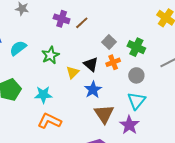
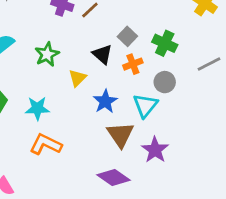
black triangle: (91, 64) -> (102, 54), moved
cyan triangle: (136, 101) -> (145, 106), moved

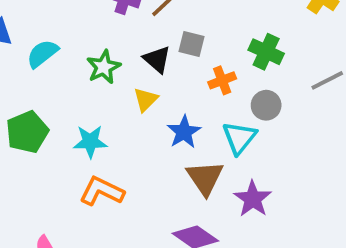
gray square: (127, 36) -> (192, 44), moved, turned -30
black triangle: (102, 54) -> (157, 59), moved

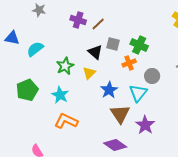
green cross: (266, 52) -> (139, 45), moved
green star: (104, 67) -> (65, 66), moved
cyan star: (90, 142) -> (60, 95), turned 30

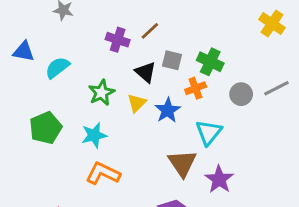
purple cross: (78, 20) -> (118, 40), moved
gray circle: (152, 76) -> (241, 94), moved
blue star: (109, 90) -> (168, 110), moved
cyan star: (60, 95) -> (94, 135), turned 30

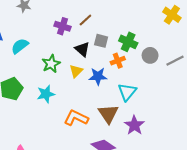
gray circle: (241, 94) -> (150, 55), moved
blue star: (168, 110) -> (98, 76), turned 30
orange L-shape: (103, 173) -> (76, 118), moved

